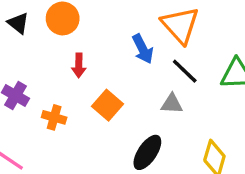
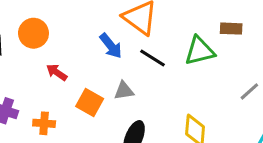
red arrow: (79, 65) -> (57, 72), turned 135
gray triangle: (172, 104) -> (124, 91), moved

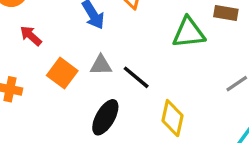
black line: (153, 58) -> (136, 77), moved

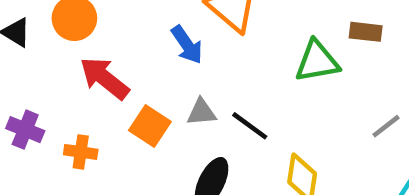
red arrow: (31, 36) -> (104, 78), size x1.6

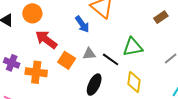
brown rectangle: (366, 32) -> (161, 17), turned -40
green triangle: (317, 61) -> (133, 47), moved
orange cross: (81, 152) -> (36, 72), size x1.5

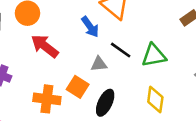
black line: (111, 59) -> (121, 50), moved
orange square: (67, 60) -> (78, 87), moved
orange cross: (36, 72) -> (47, 99), moved

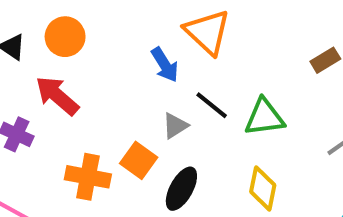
red arrow: (45, 46) -> (57, 96), moved
gray triangle: (99, 64) -> (175, 126), turned -30

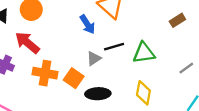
black line: (212, 105) -> (114, 47), turned -54
orange cross: (88, 177) -> (45, 73), moved
black ellipse: (181, 189) -> (98, 94), turned 60

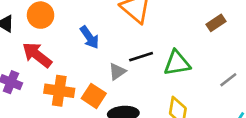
blue arrow: (87, 24) -> (89, 37), moved

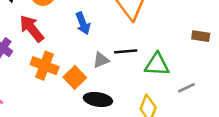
brown rectangle: (216, 23) -> (201, 36), turned 30
gray line: (228, 80) -> (186, 88), moved

